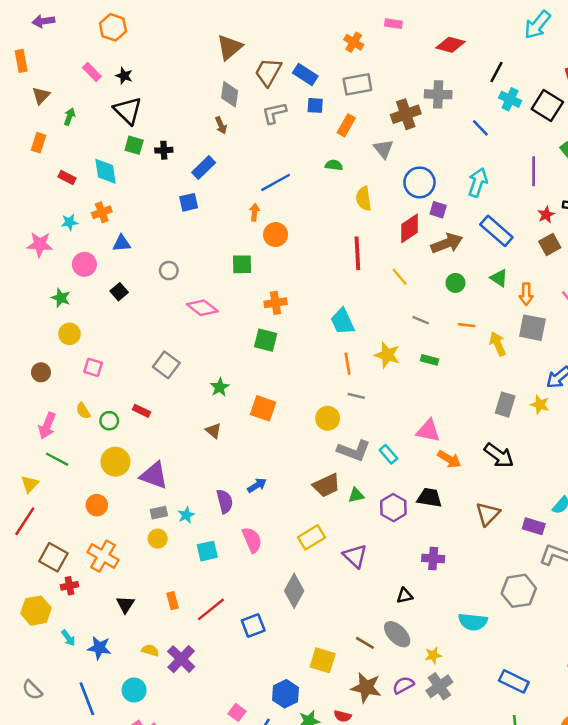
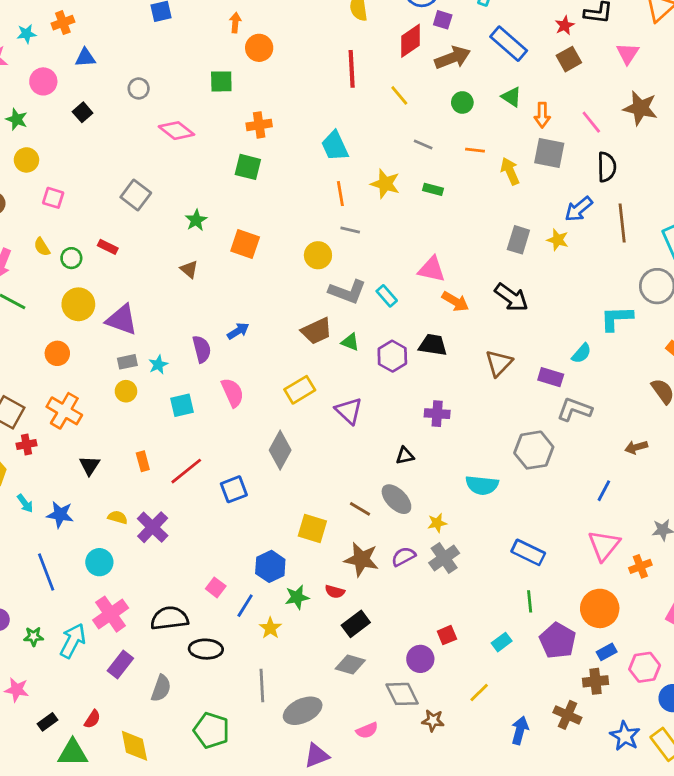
green triangle: (356, 495) -> (350, 342), turned 35

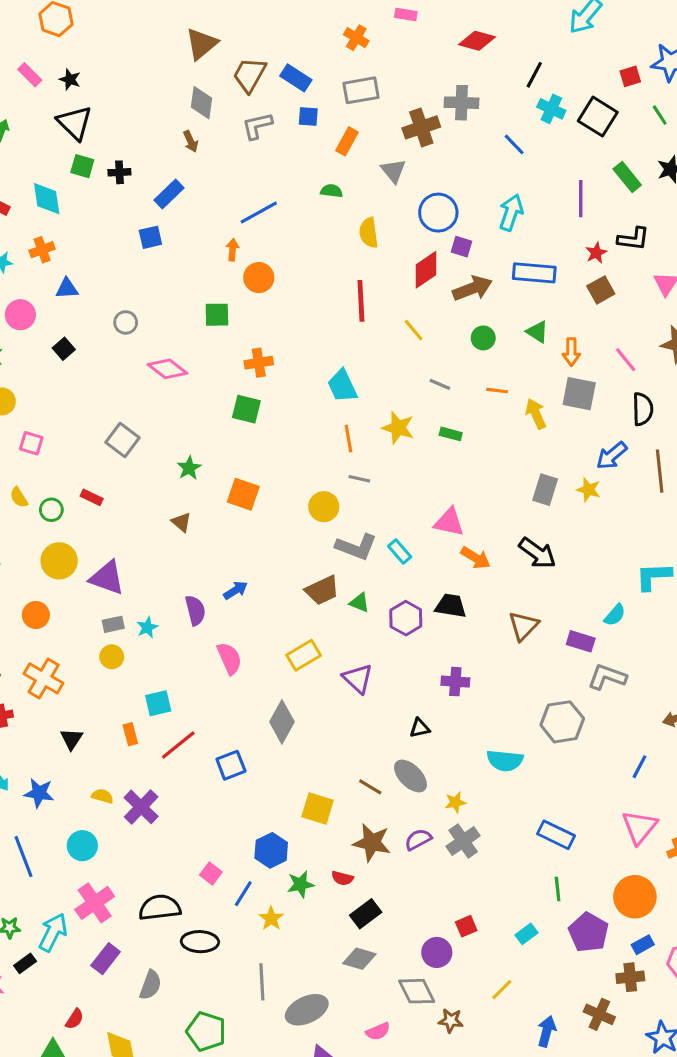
blue rectangle: (509, 44) -> (534, 273), turned -36
cyan square: (182, 405) -> (158, 703), moved
black rectangle: (48, 722) -> (25, 963), moved

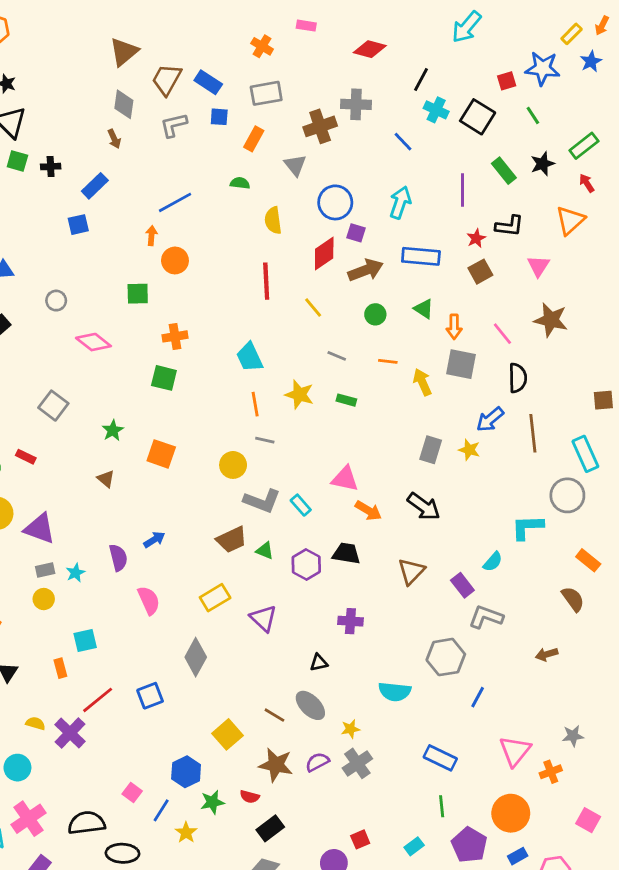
purple rectangle: (581, 641) -> (462, 585), turned 35
red line: (178, 745) -> (98, 700), moved
blue line: (640, 767) -> (478, 697), moved
yellow square: (318, 808) -> (227, 734), turned 32

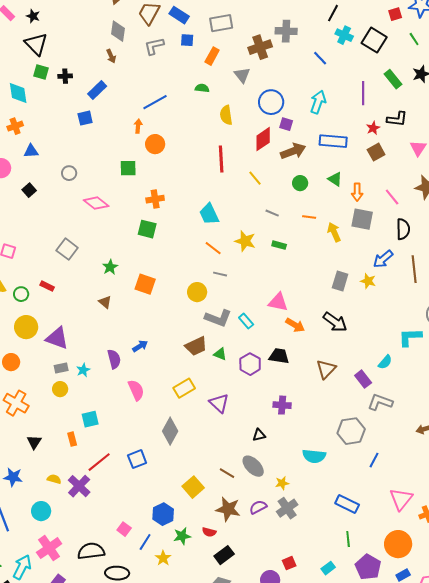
orange line: (255, 404) -> (213, 248), turned -42

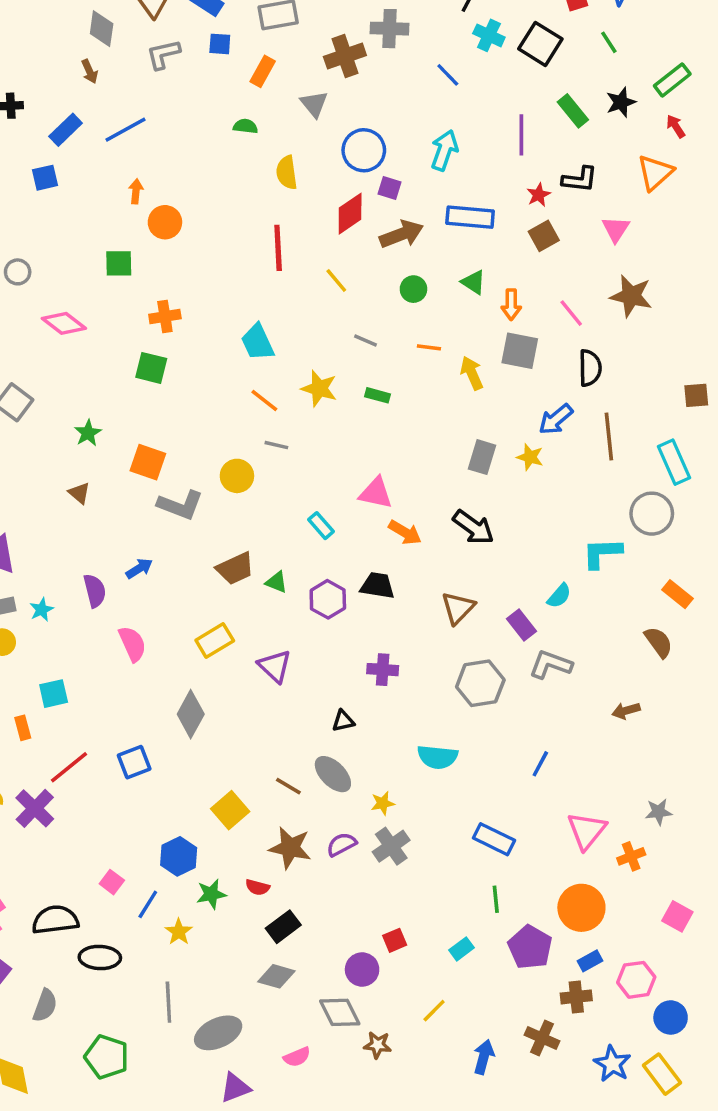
blue line: (155, 102) -> (126, 130), moved
gray L-shape: (218, 318) -> (180, 505), moved
gray hexagon: (351, 431) -> (480, 683), moved

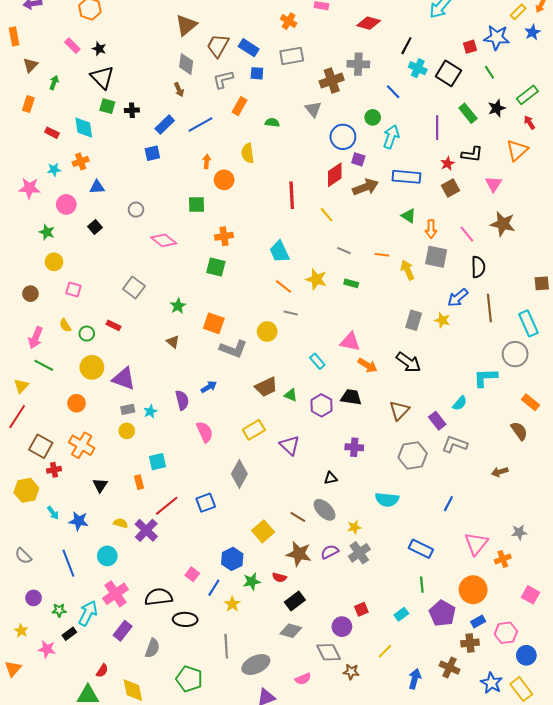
orange rectangle: (263, 71) -> (239, 106), moved
yellow semicircle: (287, 173) -> (248, 153), moved
green circle: (413, 289) -> (373, 117), moved

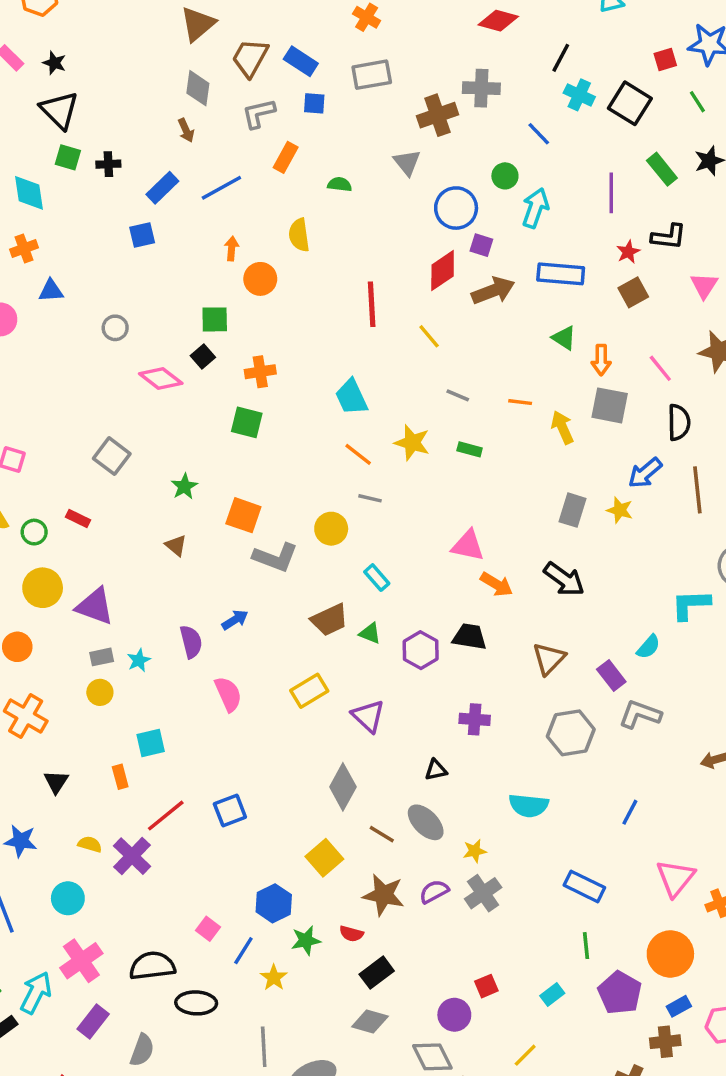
black square: (95, 227) -> (203, 357), moved
cyan rectangle: (317, 361) -> (377, 578), moved
gray diamond: (239, 474) -> (343, 787), moved

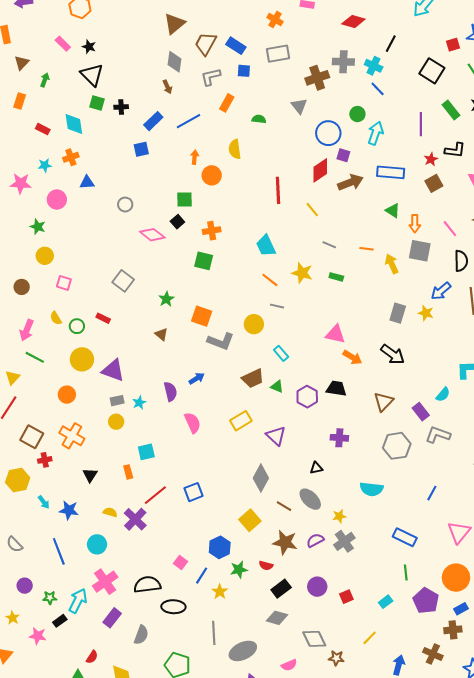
cyan cross: (579, 95) -> (374, 66), moved
purple circle: (454, 1015) -> (317, 587), moved

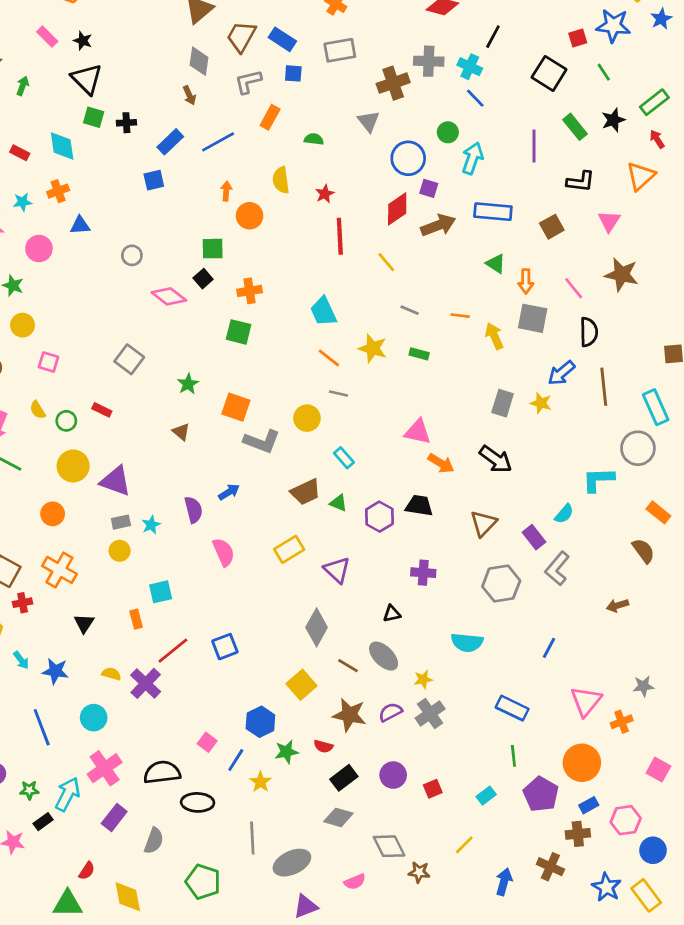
red star: (431, 159) -> (325, 194), moved
gray L-shape: (438, 435) -> (557, 569), turned -70

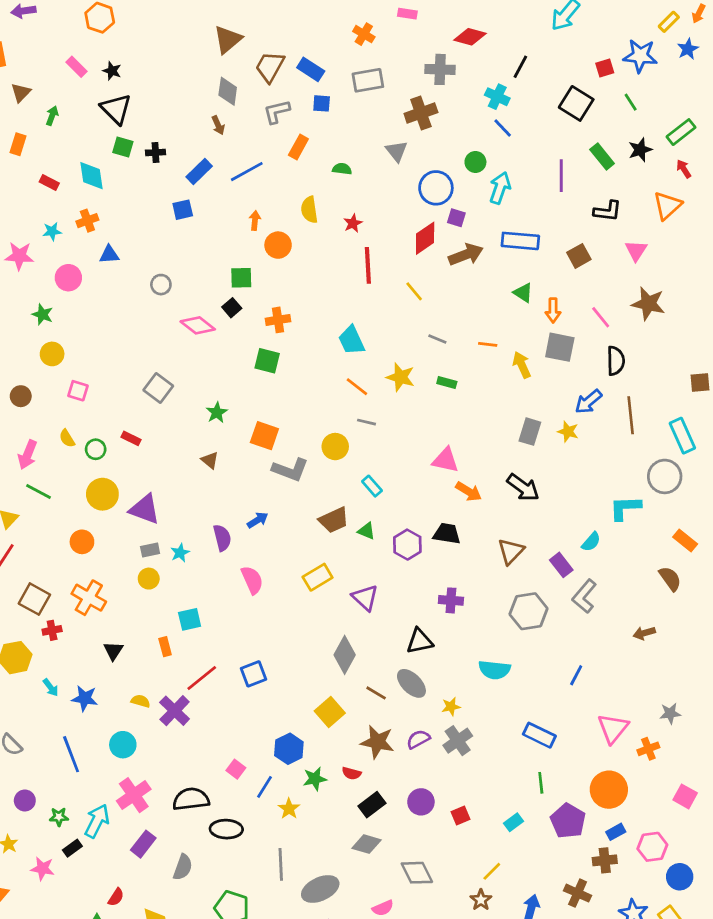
gray cross: (429, 61) -> (440, 69), moved
black triangle: (392, 614) -> (420, 641), size x1.5
brown star: (419, 872) -> (481, 900), moved, turned 30

